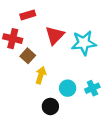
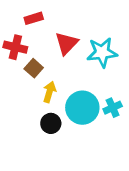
cyan circle: (68, 88) -> (82, 108), size x1.6
black circle: (50, 106) -> (51, 123), moved

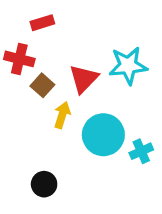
red triangle: (67, 43) -> (84, 79), moved
cyan cross: (113, 108) -> (141, 151), moved
black circle: (51, 123) -> (44, 184), moved

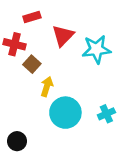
red triangle: (84, 79) -> (63, 36), moved
cyan circle: (103, 135) -> (65, 113), moved
black circle: (44, 184) -> (17, 141), moved

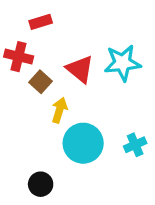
red triangle: (63, 36) -> (80, 69), moved, turned -35
black circle: (17, 141) -> (41, 184), moved

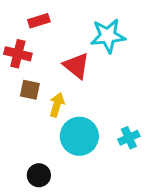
cyan star: (123, 63) -> (108, 36), moved
brown square: (41, 82) -> (30, 90), moved, turned -30

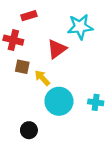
red triangle: (76, 66) -> (57, 49), turned 45
yellow arrow: (57, 105) -> (42, 78), turned -60
cyan cross: (129, 138) -> (96, 102), turned 32

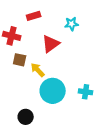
red rectangle: (29, 16) -> (34, 16), moved
cyan star: (80, 27) -> (72, 24), size x0.6

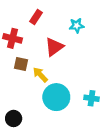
red rectangle: (34, 16) -> (36, 17), turned -40
black circle: (26, 117) -> (14, 118), moved

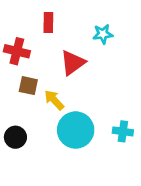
red rectangle: (36, 17) -> (48, 23), turned -32
black circle: (14, 118) -> (15, 137), moved

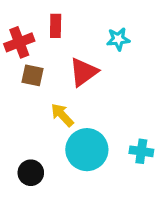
red cross: (17, 51) -> (19, 42), moved, turned -35
brown square: (28, 86) -> (32, 75), moved
black circle: (15, 137) -> (31, 173), moved

